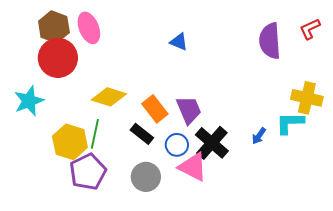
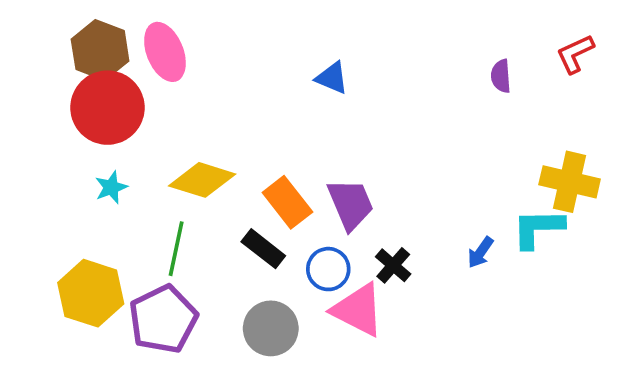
purple semicircle: (270, 41) -> (501, 76), size x0.5
cyan star: (29, 101) -> (111, 187), moved, size x0.6
yellow hexagon: (70, 142) -> (91, 293), moved
black cross: (212, 143) -> (393, 265), size x0.6

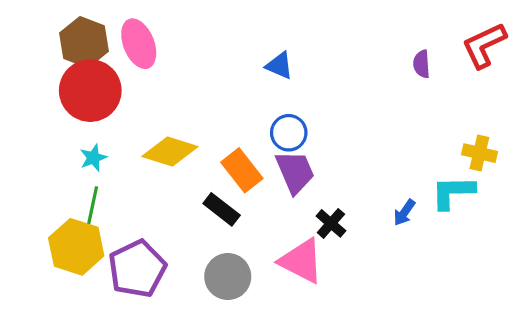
red L-shape: (575, 54) -> (484, 45), size x1.4
yellow cross: (570, 182) -> (479, 153), size x0.7
green line: (176, 249) -> (92, 209), moved
blue circle: (328, 269) -> (289, 133), moved

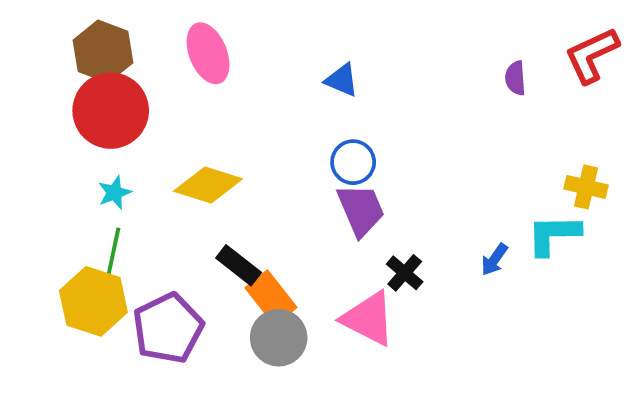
pink ellipse: (139, 44) -> (208, 53), moved
orange rectangle: (242, 170) -> (271, 298), moved
black rectangle: (222, 209) -> (239, 265), moved

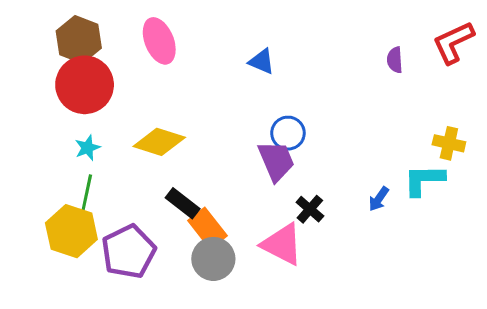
blue circle: (353, 162) -> (288, 133), moved

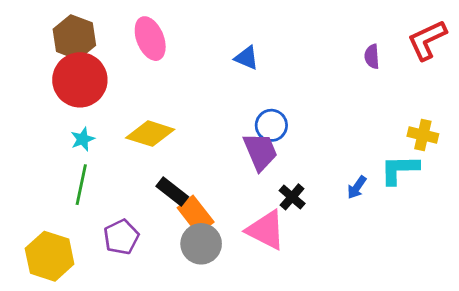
yellow hexagon: (71, 231) -> (50, 256), moved
purple pentagon: (128, 252) -> (121, 237), size x0.7

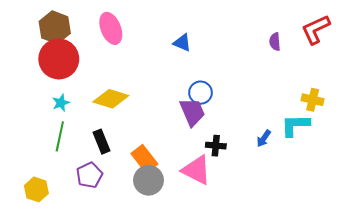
black rectangle: (172, 191) -> (102, 142), moved, turned 30
black cross: (292, 197) -> (216, 146), turned -36
yellow hexagon: (50, 256) -> (36, 189), size x0.7

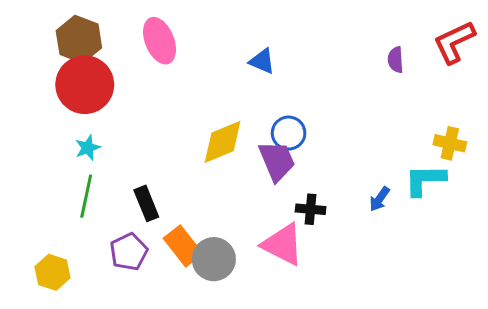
yellow diamond: (111, 99) -> (223, 142), moved, turned -40
orange rectangle: (144, 159) -> (183, 246), moved

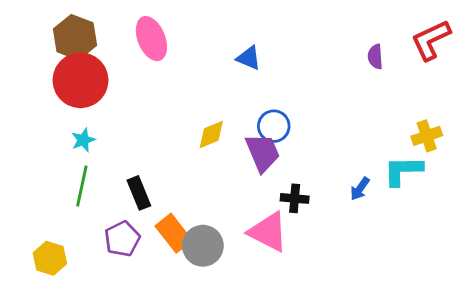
yellow diamond: (223, 142) -> (211, 135), size x0.7
yellow cross: (450, 143) -> (427, 136), turned -32

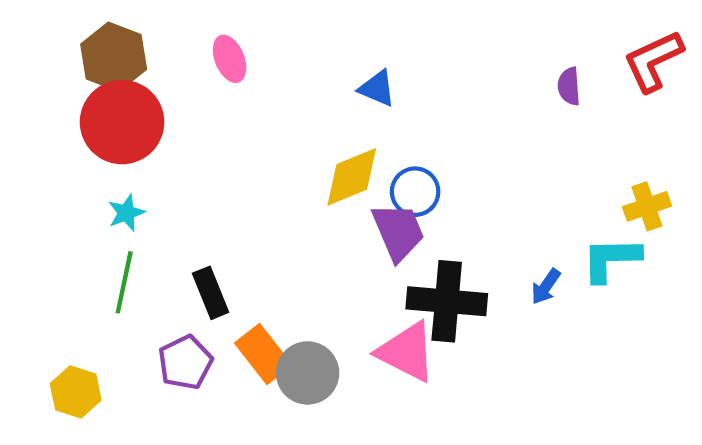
pink ellipse: (151, 39) -> (230, 59), size x0.7
yellow diamond: (211, 135) -> (352, 177), moved, size x1.4
black cross: (295, 198) -> (447, 301), size x1.8

